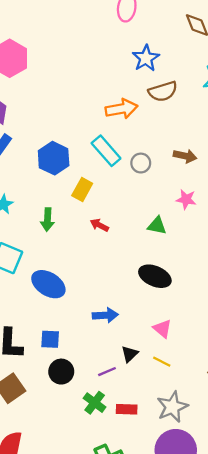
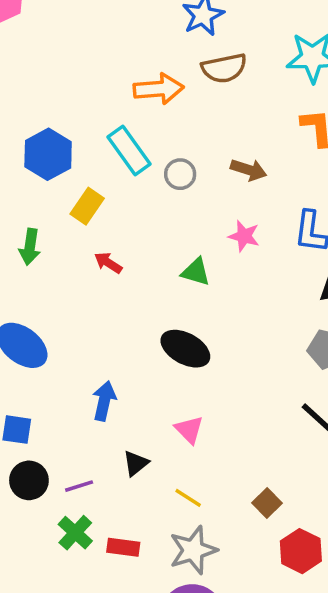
blue arrow: (105, 315) -> (104, 401), turned -80
yellow line: (162, 362) -> (188, 498), moved
purple line: (107, 372) -> (79, 486), moved

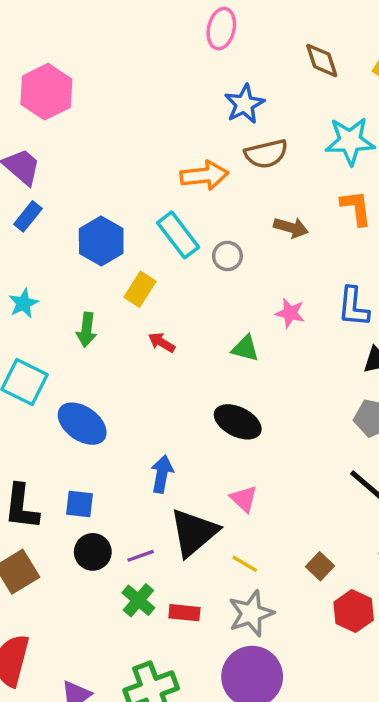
brown arrow: (249, 170) -> (291, 228), moved
black triangle: (136, 463) -> (194, 532), size x2.0

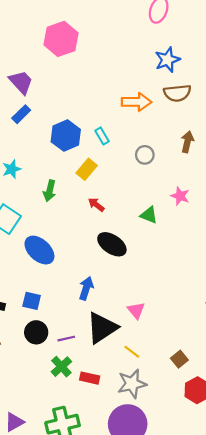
pink hexagon: (46, 92) -> (61, 39), moved
brown arrow: (291, 228) -> (187, 142), turned -100
cyan rectangle: (178, 235) -> (102, 136), moved, size x0.6
black ellipse: (238, 422) -> (112, 244), moved

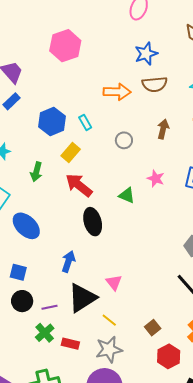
pink hexagon: (61, 39) -> (65, 46), moved
red arrow: (96, 205) -> (79, 185), size x1.8
black ellipse: (112, 244) -> (93, 222), turned 40

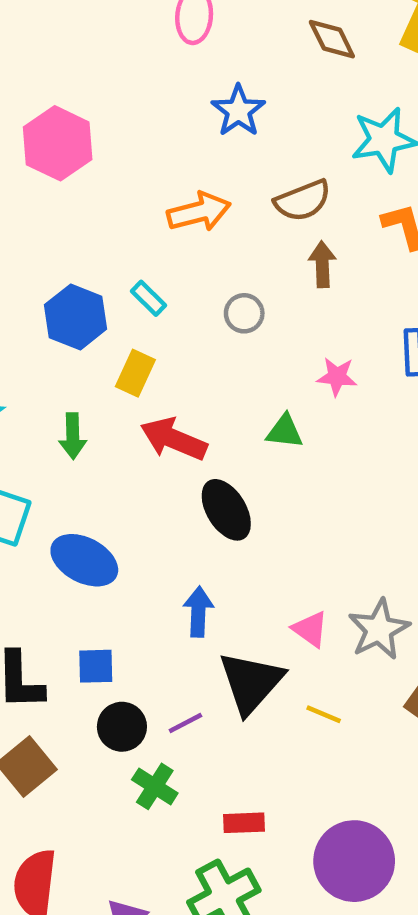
brown semicircle: (155, 84) -> (303, 201), moved
green cross: (45, 333) -> (155, 786), moved
red rectangle: (70, 344) -> (244, 823), moved
gray star: (109, 349) -> (379, 629), moved

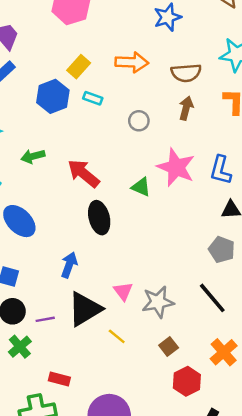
cyan rectangle: (149, 298) -> (93, 98), turned -42
yellow rectangle: (135, 373) -> (79, 67), moved
pink star: (337, 377) -> (176, 167), size x1.8
green arrow: (73, 436) -> (33, 156), turned 60

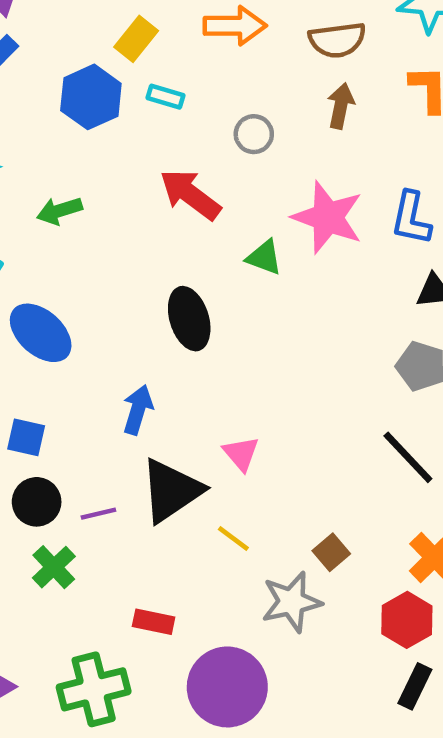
red arrow: (84, 174) -> (190, 194), moved
gray star: (158, 302) -> (292, 602), moved
red rectangle: (59, 379) -> (154, 622), moved
red hexagon: (187, 381) -> (407, 620), moved

